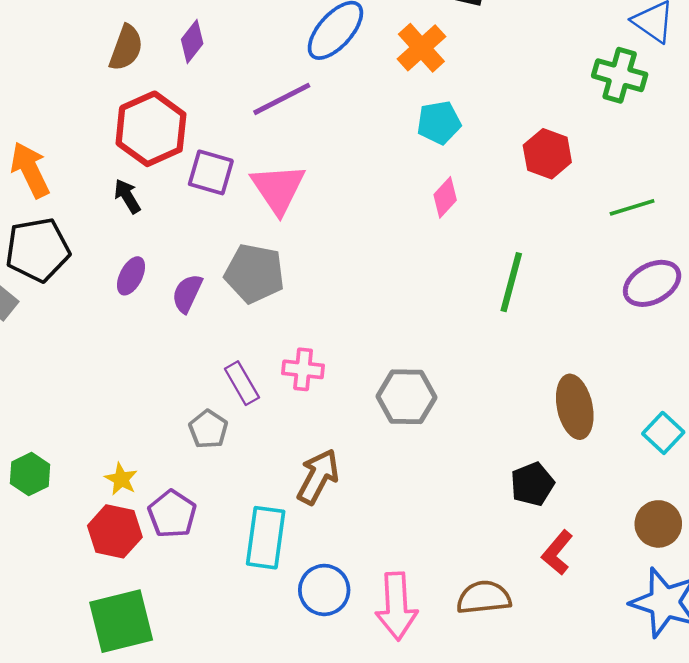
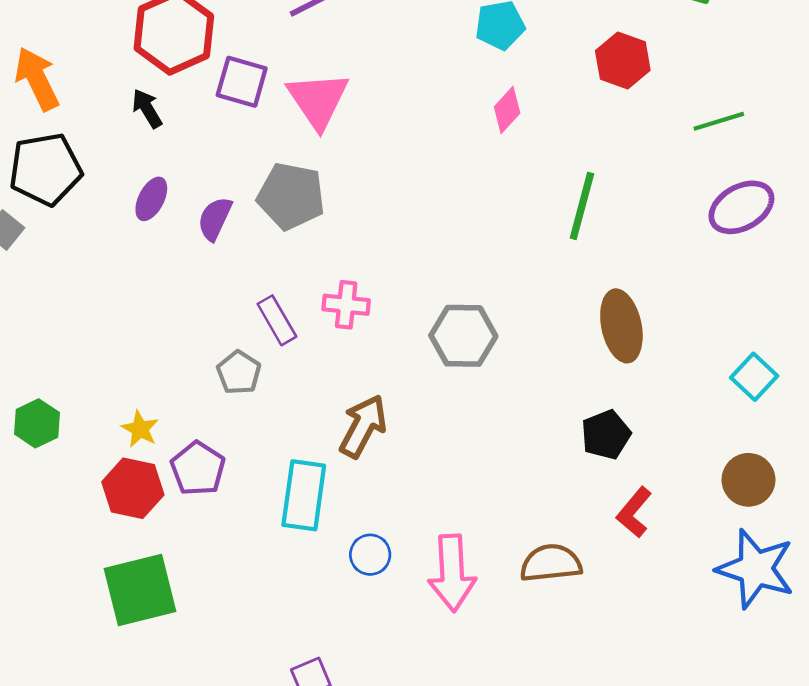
brown ellipse: (575, 407) -> (621, 326), moved
blue circle: (324, 590) -> (370, 555), size x0.7

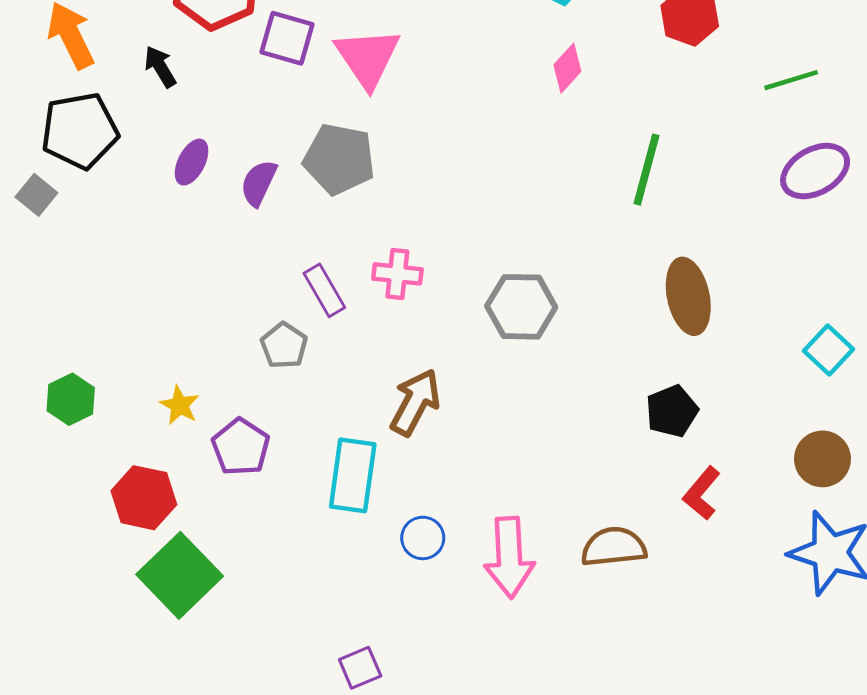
black arrow: (147, 109) -> (160, 67), moved
red hexagon: (133, 488) -> (144, 498), moved
green square: (140, 590) -> (180, 575), turned -30

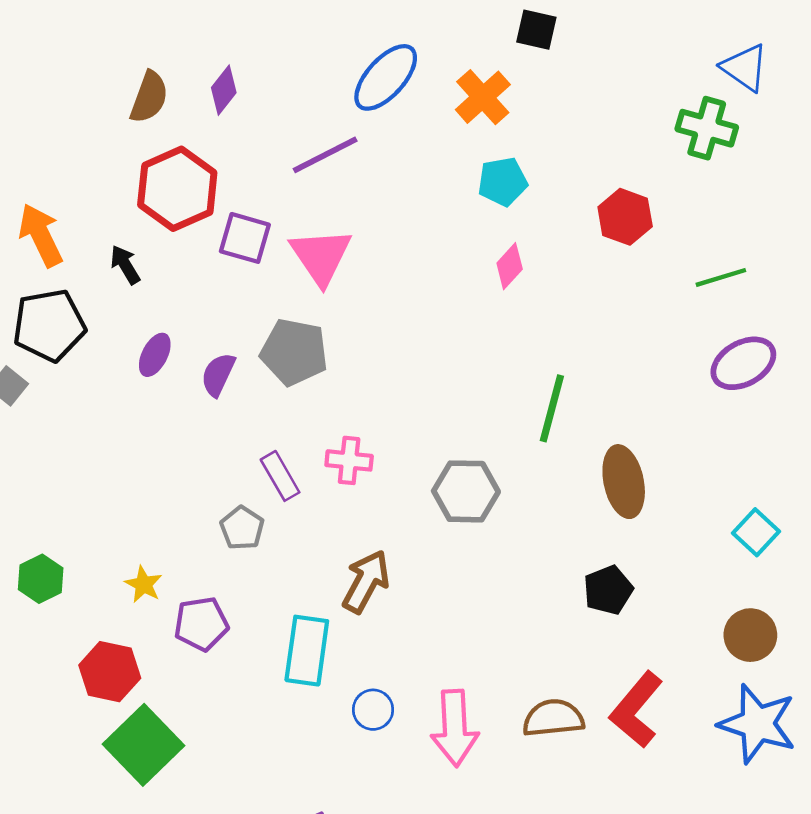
green line: (646, 170) -> (552, 408), moved
purple pentagon: (241, 447) -> (201, 624), turned 30
red L-shape: (702, 493) -> (636, 710), moved, size x1.5

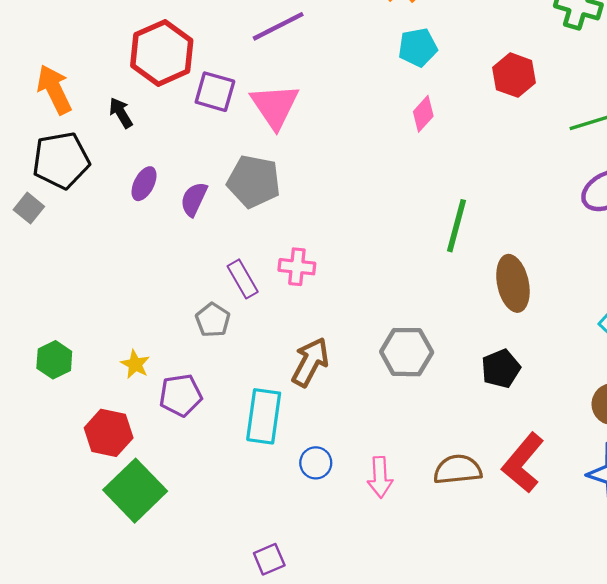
gray hexagon: (466, 491) -> (407, 352), moved
pink arrow: (455, 728) -> (380, 477), size x0.7

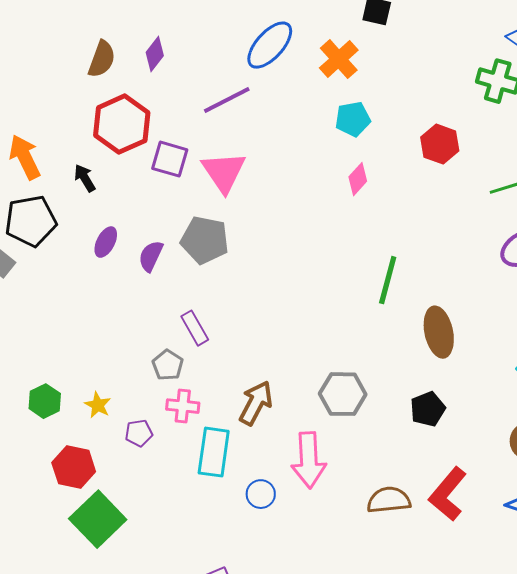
pink cross: (297, 267) -> (183, 406), moved
green hexagon: (54, 360) -> (45, 401), moved
purple pentagon: (181, 395) -> (139, 433), size x0.7
pink arrow: (380, 477) -> (309, 460), moved, size x1.5

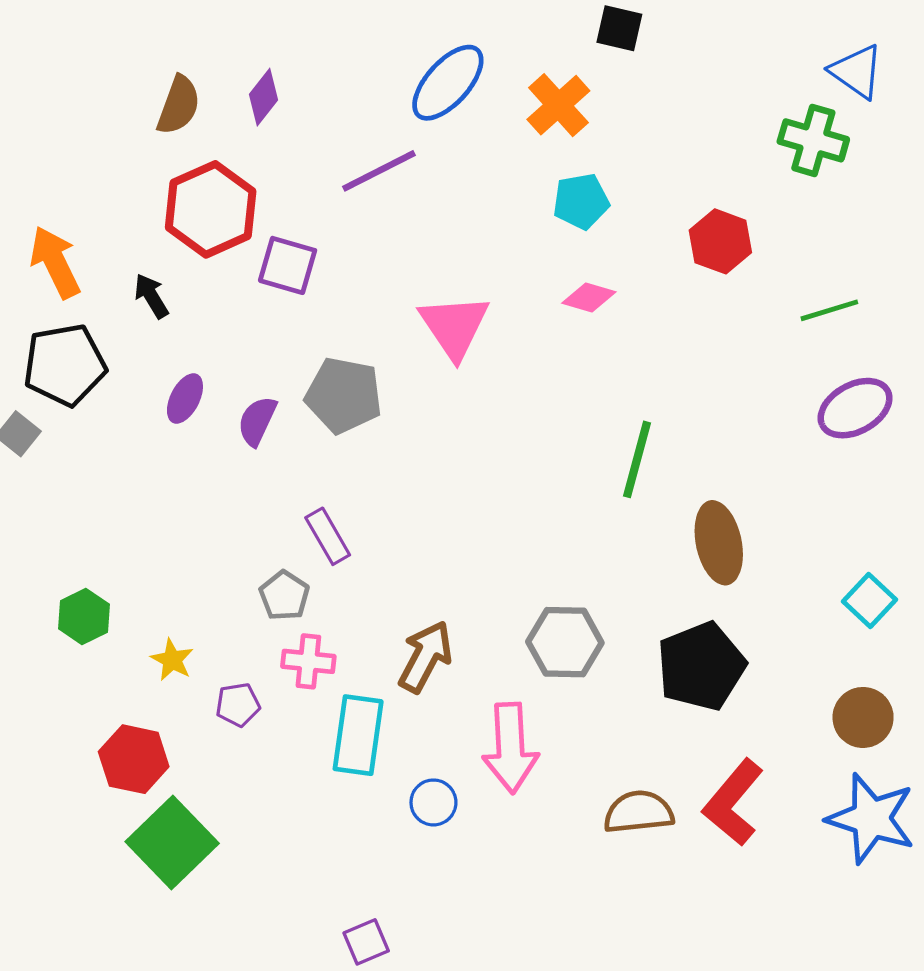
pink triangle: (224, 172) -> (454, 326), moved
pink diamond: (358, 179) -> (589, 298), turned 64
green hexagon: (45, 401) -> (84, 616), moved
black pentagon: (428, 409) -> (701, 666), size x1.6

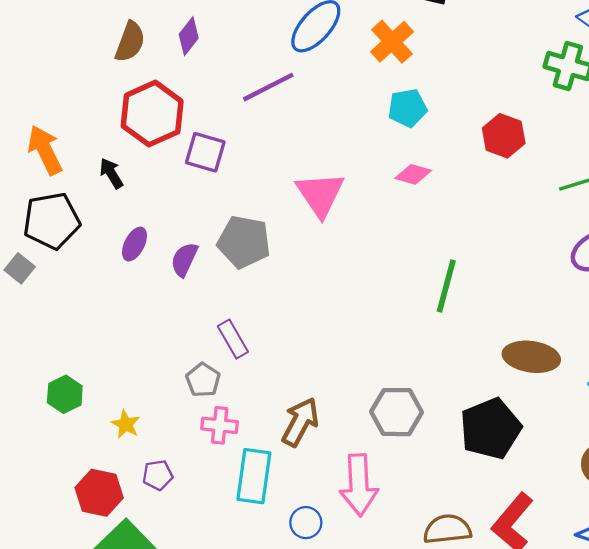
brown ellipse: (719, 543) -> (531, 357), moved, turned -70
purple pentagon: (238, 705) -> (158, 475), moved

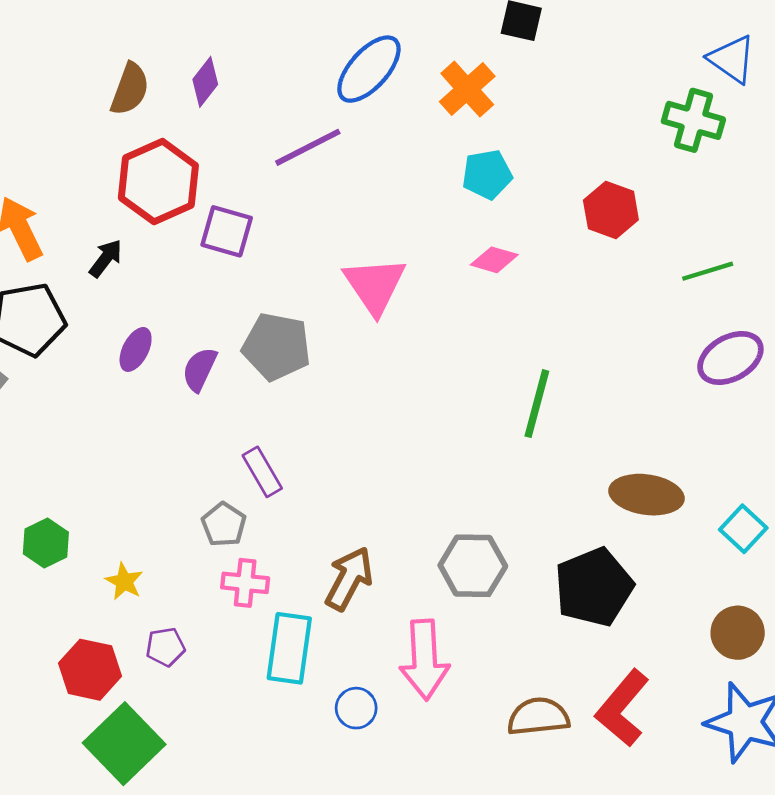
black arrow: (111, 173) -> (106, 258), turned 68

